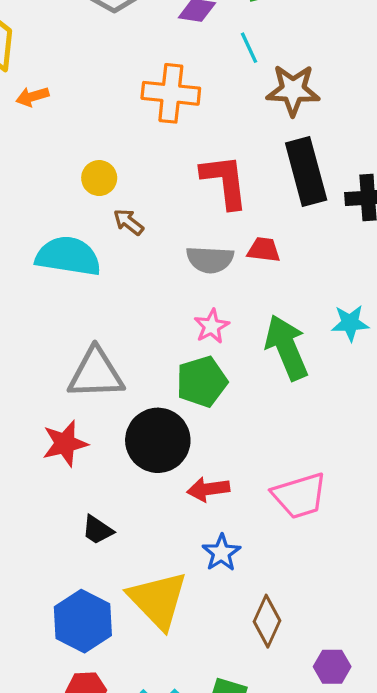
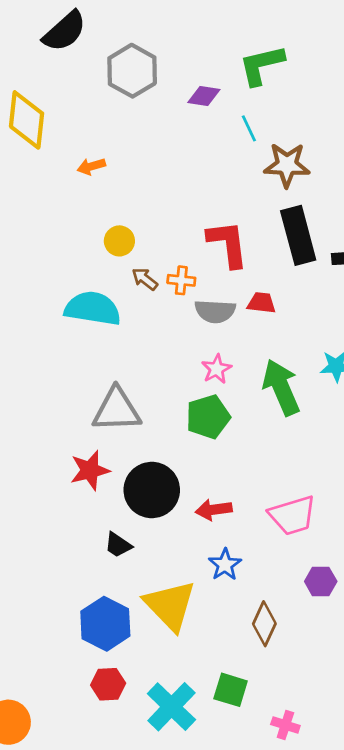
orange cross: (171, 93) -> (181, 280), moved, size x0.6
orange arrow: (32, 97) -> (91, 166), moved
black circle: (158, 440) -> (152, 490), moved
purple hexagon: (332, 667) -> (321, 581), moved

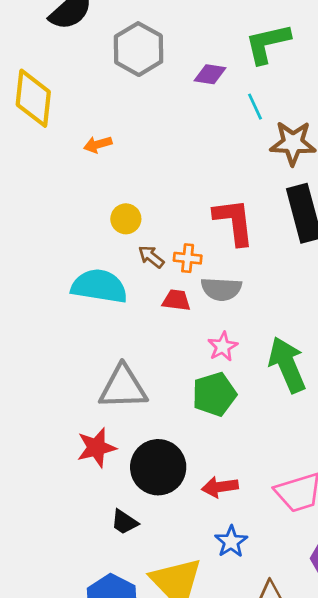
red trapezoid: (262, 303) -> (176, 300), moved

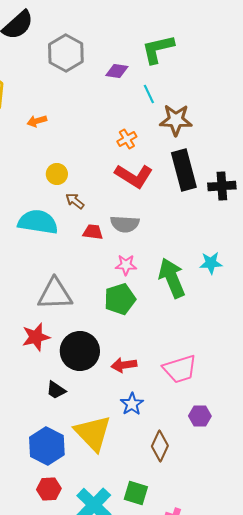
red L-shape: (234, 222) -> (134, 176), turned 129
orange cross: (188, 258) -> (127, 139), moved, turned -36
pink star: (223, 347) -> (126, 265), turned 30

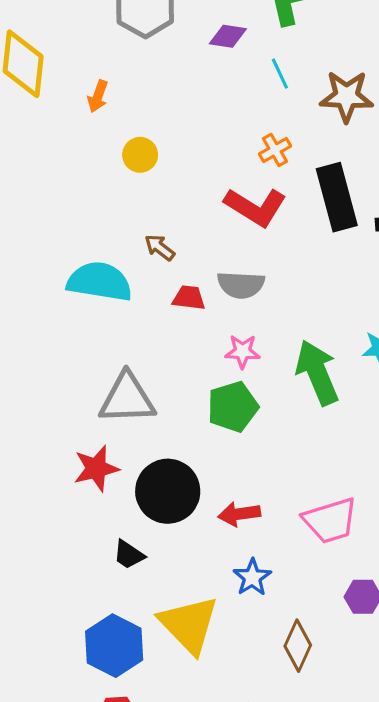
brown star: (176, 120) -> (347, 96), moved
orange arrow: (37, 121) -> (98, 96), moved, turned -54
orange cross: (127, 139) -> (275, 150), moved
yellow circle: (57, 174) -> (140, 155), moved

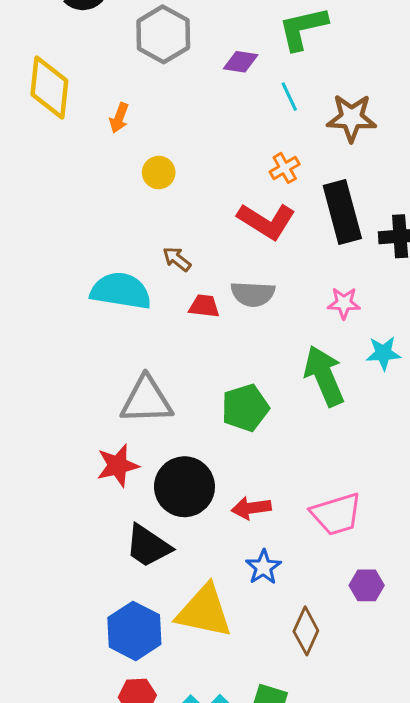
pink star: (242, 351) -> (344, 303), moved
black trapezoid: (129, 555) -> (148, 546), size x1.6
yellow triangle: (189, 624) -> (204, 611), turned -34

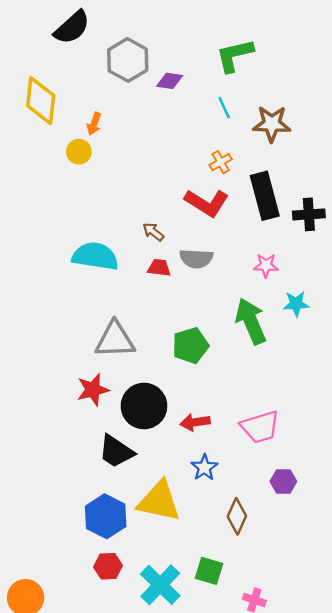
purple diamond: (241, 62) -> (170, 81), moved
yellow circle: (159, 173) -> (79, 152), moved
brown arrow: (177, 259) -> (153, 232), moved

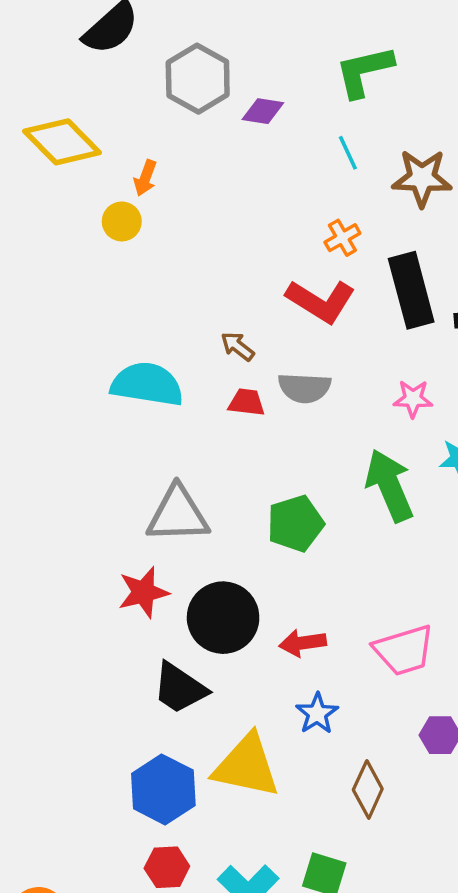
yellow diamond: (41, 101) -> (62, 142), turned -51

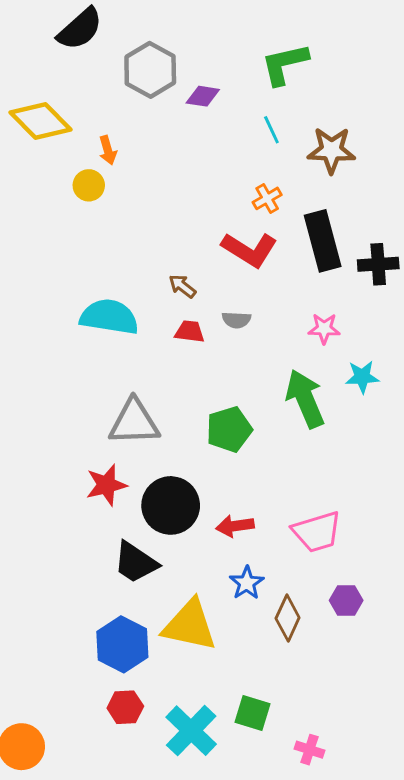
orange arrow: (145, 178) -> (108, 150), turned -36
gray semicircle: (304, 388) -> (236, 320), size x0.7
brown diamond: (368, 789) -> (288, 618), moved

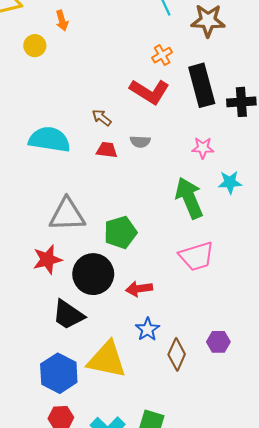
orange arrow: (108, 150) -> (62, 21), moved
green pentagon: (229, 429) -> (120, 232), moved
pink trapezoid: (317, 532) -> (197, 256), moved

